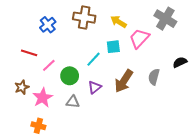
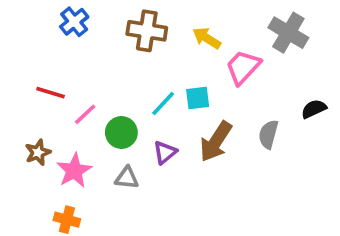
blue cross: (48, 25) -> (74, 22), moved
cyan square: (113, 47) -> (198, 98), moved

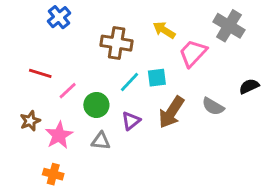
brown cross: (147, 31) -> (117, 43), moved
gray semicircle: (268, 134) -> (213, 106), turned -75

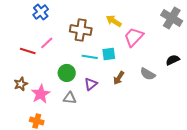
gray cross: (229, 26) -> (172, 18), moved
cyan line: (130, 82) -> (90, 57), turned 56
pink line: (68, 91) -> (47, 43), moved
brown arrow: (171, 112) -> (119, 78), size x0.6

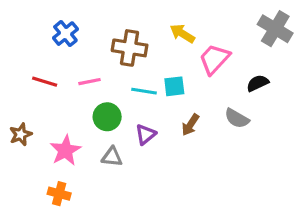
blue cross: (41, 12) -> (65, 34), moved
pink line: (47, 43) -> (89, 82), moved, turned 32
black semicircle: (173, 60) -> (258, 83), moved
brown star: (21, 84) -> (21, 134), moved

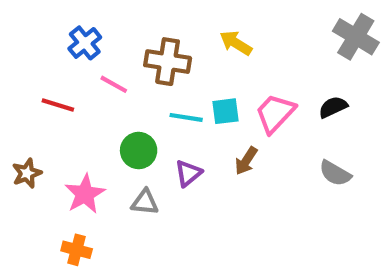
pink trapezoid: (214, 59) -> (275, 113), moved
pink line: (89, 82) -> (114, 84), moved, turned 40
gray semicircle: (237, 118) -> (335, 173), moved

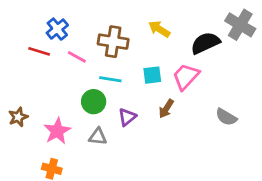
red line: (58, 105) -> (39, 51), moved
black semicircle: (333, 107) -> (205, 43), moved, size x1.5
cyan line: (186, 117) -> (110, 79), moved

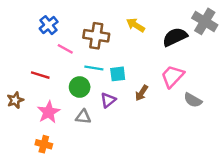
red line: (39, 51) -> (40, 75), moved
cyan square: (152, 75) -> (118, 74), moved
pink trapezoid: (186, 77) -> (173, 76), moved

